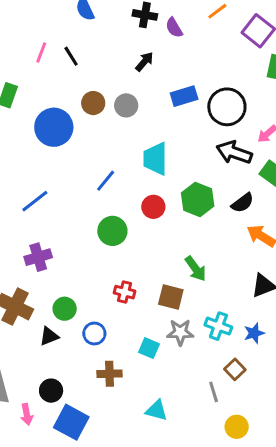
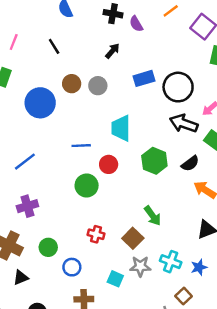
pink line: (41, 53) -> (14, 42), moved
blue line: (106, 181) -> (81, 146), turned 48
red circle: (153, 207) -> (109, 164), moved
brown square: (171, 297) -> (133, 238), turned 30
black triangle: (49, 336) -> (21, 278), moved

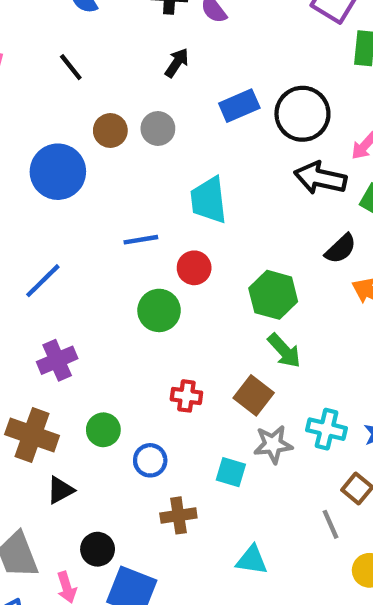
green hexagon: (154, 161) -> (273, 295), moved

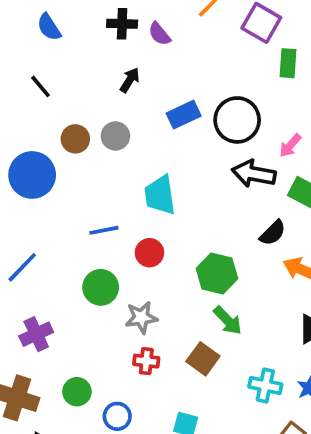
green circle: (159, 310) -> (101, 287), moved
gray star: (273, 444) -> (141, 317), moved

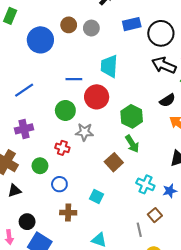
red circle: (149, 253) -> (97, 97), size x1.5
red cross: (146, 361) -> (62, 148), moved

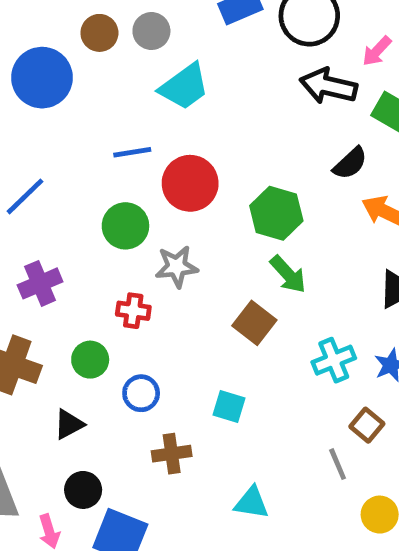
cyan trapezoid: (109, 66) -> (184, 87), moved, turned -120
cyan cross: (145, 184) -> (334, 360), turned -36
black triangle: (15, 191) -> (69, 424), moved

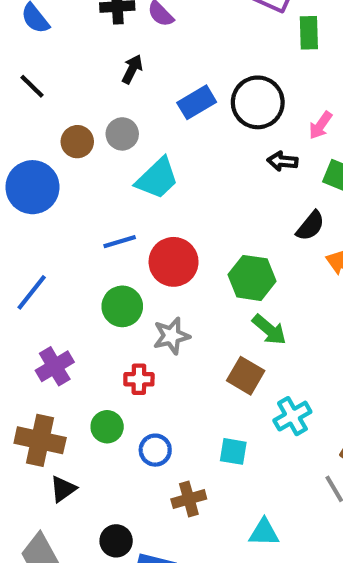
black arrow: (328, 86) -> (282, 161), size x0.6
cyan cross: (334, 360) -> (292, 416), moved
black triangle: (69, 424) -> (63, 489), moved

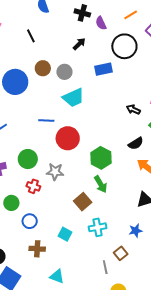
black circle: (258, 102) -> (124, 46), moved
green circle: (122, 306) -> (28, 159), moved
cyan triangle: (264, 532) -> (57, 276), moved

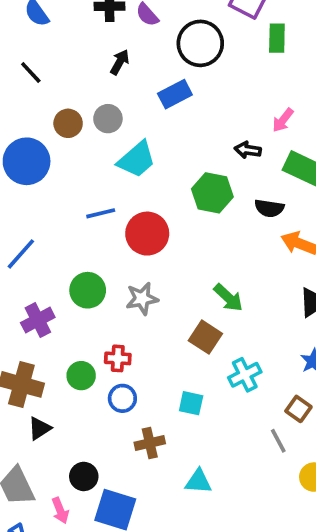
black semicircle: (136, 143) -> (269, 208), turned 56
green hexagon: (101, 158) -> (212, 193), moved
red cross: (33, 186) -> (118, 358), moved

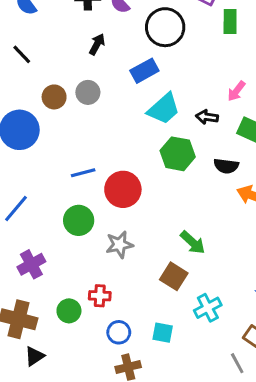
cyan trapezoid: (137, 159) -> (164, 109), moved
green circle: (88, 290) -> (79, 220), moved
blue circle: (122, 398) -> (119, 332), moved

